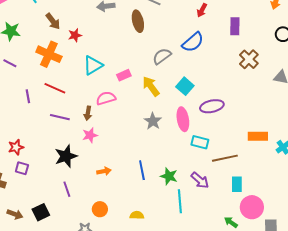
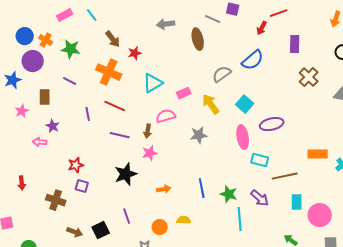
gray star: (153, 121) -> (199, 135), moved, turned 30
purple line: (67, 189) -> (127, 216), moved
pink circle: (252, 207) -> (320, 215), moved
yellow semicircle: (137, 215) -> (184, 220), moved

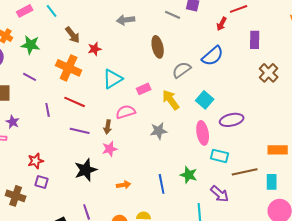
brown ellipse: (198, 39) -> (158, 47), moved
green star: (229, 194) -> (189, 175), moved
cyan rectangle: (297, 202) -> (272, 182), moved

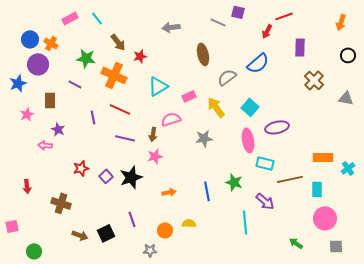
green star: (31, 45) -> (86, 58), moved
purple square: (42, 182) -> (106, 176), moved, turned 32

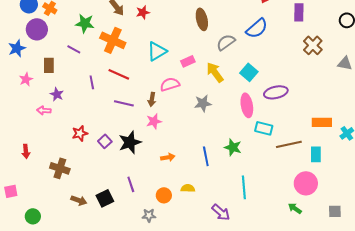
red star: (140, 56) -> (143, 12), moved
purple arrow: (265, 201) -> (221, 212), moved
pink circle: (325, 218) -> (306, 183), moved

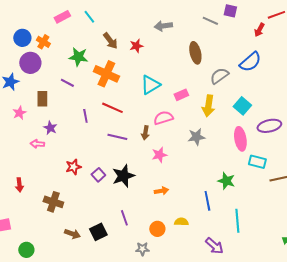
yellow arrow: (215, 72) -> (208, 106), turned -135
pink star: (154, 121) -> (159, 155), moved
blue line: (206, 156) -> (207, 201), moved

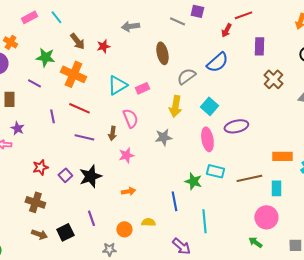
pink rectangle: (181, 95) -> (142, 88), moved
pink semicircle: (163, 118) -> (130, 118), turned 84
cyan rectangle: (257, 162) -> (215, 171), moved
brown cross: (53, 202) -> (35, 202), moved

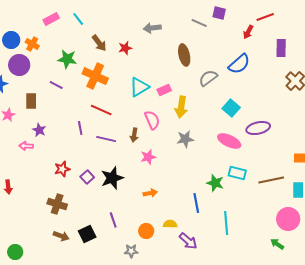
yellow arrow: (175, 106) -> (181, 107), moved
purple line: (52, 116) -> (80, 128), moved
pink ellipse: (207, 139) -> (229, 141), turned -55
purple arrow: (181, 246) -> (188, 241), moved

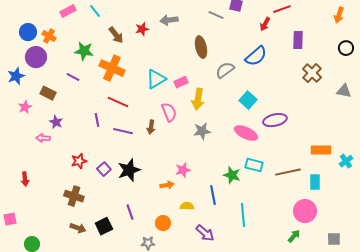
red star: (125, 48) -> (142, 29), moved
brown rectangle: (31, 101) -> (48, 93), turned -63
pink star: (148, 157) -> (183, 170), moved
yellow semicircle: (170, 224) -> (187, 206), moved
green arrow: (277, 244) -> (294, 236), turned 96

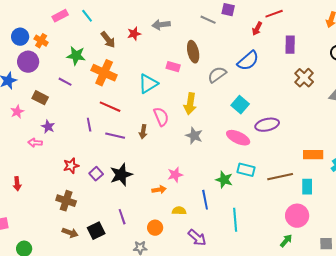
pink rectangle: (181, 82) -> (173, 67), moved, turned 40
gray star: (202, 131) -> (194, 136), turned 30

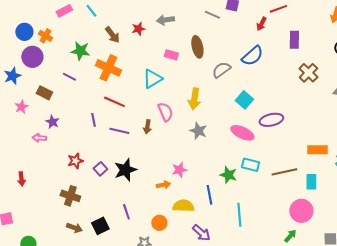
pink rectangle: (173, 67) -> (171, 55), moved
yellow semicircle: (179, 211) -> (183, 206), size x1.5

